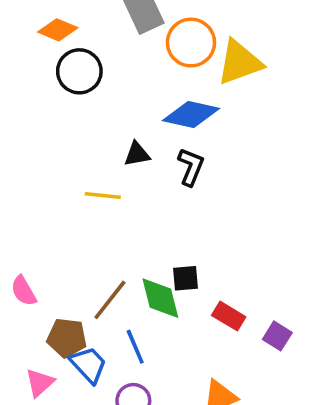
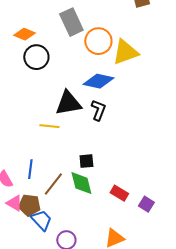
black triangle: (137, 154) -> (68, 103), size x1.8
black square: (186, 278) -> (86, 161), moved
blue line: (135, 347) -> (30, 169), moved, turned 30
pink triangle: (40, 383) -> (14, 203), moved, turned -48

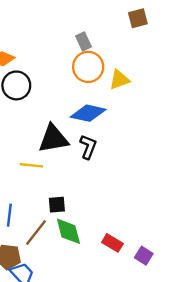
gray rectangle: (71, 22) -> (84, 41), moved, size x0.6
yellow triangle: (125, 52) -> (119, 80), size x0.7
black square: (86, 161) -> (57, 205), moved

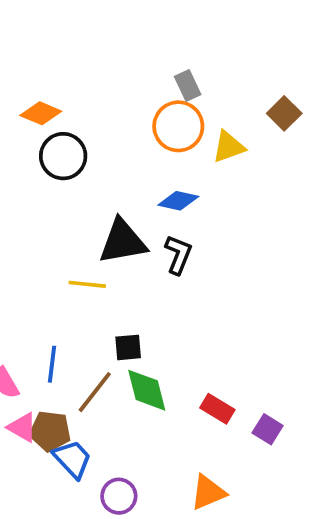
brown square: (138, 18) -> (284, 113), moved, turned -30
gray rectangle: (84, 41) -> (188, 85), moved
blue diamond: (88, 113) -> (178, 201), size x0.7

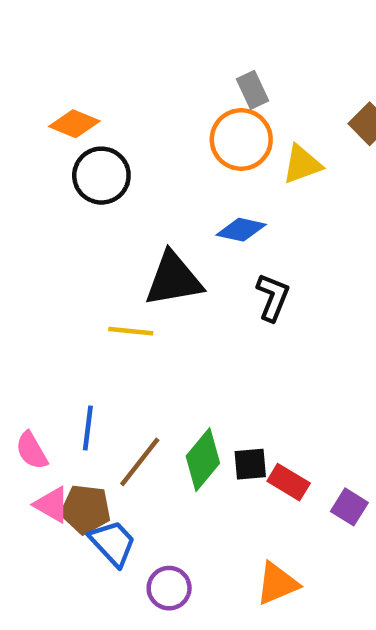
black L-shape: (178, 255) -> (273, 297), moved
black square: (128, 347) -> (250, 464), moved
green diamond: (147, 390) -> (203, 460), turned 54

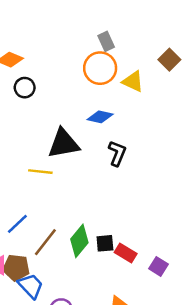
yellow triangle: (302, 164) -> (133, 82), turned 45
black circle: (101, 176) -> (25, 88), size x0.7
blue line: (88, 428) -> (17, 224), turned 40

